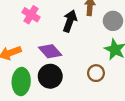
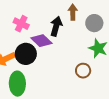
purple diamond: (50, 51) -> (41, 41), moved
black circle: (50, 76) -> (26, 54), moved

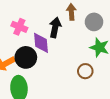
purple diamond: (41, 41) -> (41, 43), turned 45

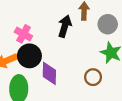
pink cross: (19, 27) -> (23, 34), moved
purple diamond: (41, 43) -> (49, 73), moved

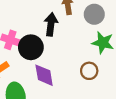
black circle: (29, 56) -> (31, 47), moved

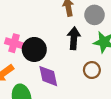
black arrow: (51, 24) -> (74, 38), moved

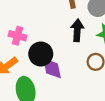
black circle: (34, 49) -> (41, 54), moved

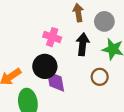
pink cross: (18, 36) -> (52, 37), moved

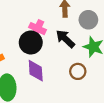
black arrow: (83, 44) -> (65, 39), turned -60
black circle: (45, 66) -> (31, 43), moved

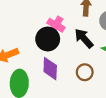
brown circle: (78, 71) -> (85, 72), moved

